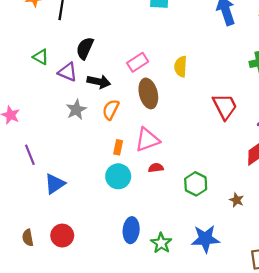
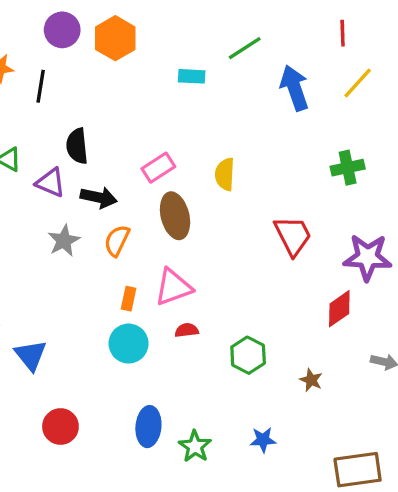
black semicircle: (85, 48) -> (77, 146), turned -30
blue triangle: (55, 184) -> (31, 355), turned -35
red circle: (62, 236) -> (60, 427), moved
blue star: (205, 239) -> (263, 440), size x0.6

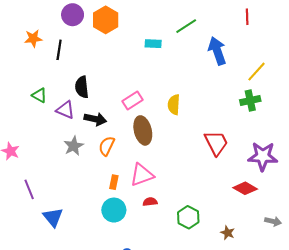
yellow line: (358, 83) -> (256, 72), moved
red diamond: (339, 309) -> (245, 188), turned 65

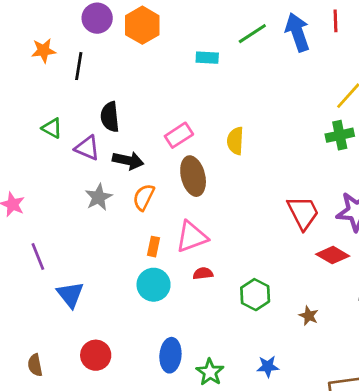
blue arrow: (217, 51) -> (297, 32), moved
red trapezoid: (216, 143) -> (303, 213), moved

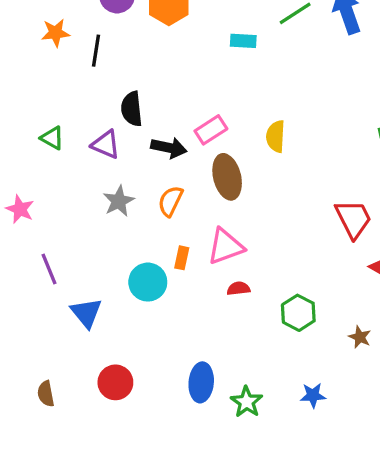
green triangle: (52, 128) -> (52, 138), moved
black arrow: (128, 161) -> (169, 148), moved
cyan circle: (154, 285) -> (148, 282), moved

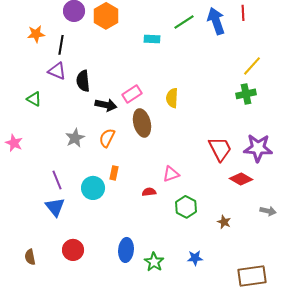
purple triangle: (106, 144) -> (57, 71), moved
pink triangle: (225, 246) -> (171, 174), moved, size x0.7
purple line: (49, 269) -> (57, 180), moved

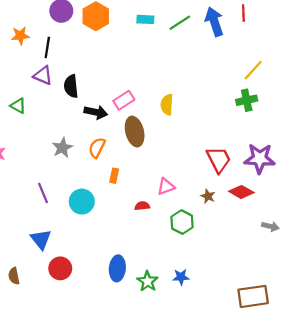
cyan rectangle: (152, 39) -> (145, 19), moved
orange rectangle: (114, 173) -> (114, 176), moved
blue triangle: (55, 207) -> (41, 239), moved
brown star: (224, 222) -> (208, 196), moved
blue star: (195, 258) -> (181, 277), moved

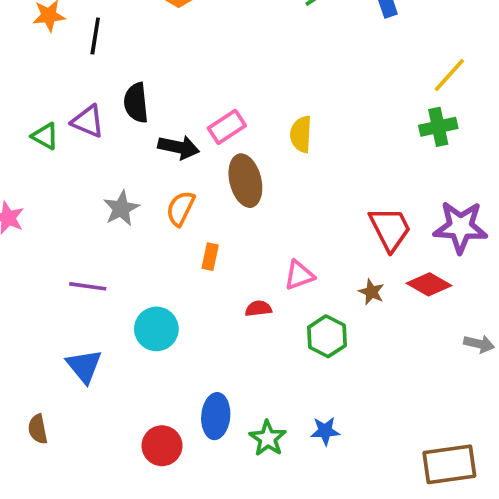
purple triangle: (43, 75) -> (88, 121), moved
purple line: (43, 193) -> (88, 286), turned -60
cyan circle: (82, 202) -> (156, 329), moved
red circle: (60, 268) -> (162, 446), moved

